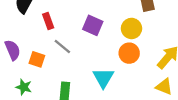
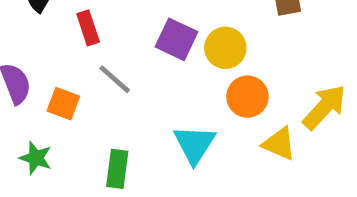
yellow circle: (132, 28) -> (225, 48), moved
yellow triangle: (164, 87) -> (279, 144), moved

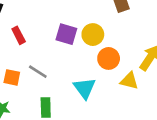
gray line: (115, 79) -> (38, 72), moved

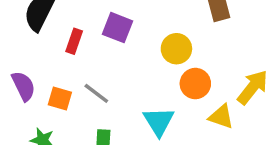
purple square: (66, 34) -> (118, 28), moved
red rectangle: (19, 35) -> (74, 41), turned 42

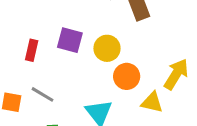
purple square: (118, 28) -> (70, 40), moved
red rectangle: (74, 41) -> (32, 50), moved

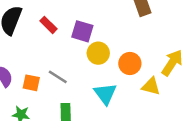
yellow circle: (107, 48) -> (98, 53), moved
red rectangle: (32, 50) -> (48, 25), moved, turned -60

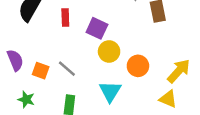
red rectangle: (48, 25) -> (65, 17), turned 35
yellow triangle: (151, 86) -> (168, 99), moved

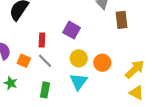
red rectangle: (65, 17) -> (42, 40), moved
yellow circle: (109, 51) -> (79, 58), moved
yellow triangle: (168, 99) -> (136, 93), moved

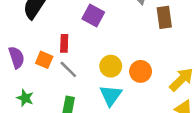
purple square: (72, 30) -> (93, 16), moved
orange square: (24, 61) -> (44, 60), moved

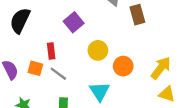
purple square: (93, 16) -> (74, 22), turned 30
yellow circle: (111, 66) -> (98, 50), moved

